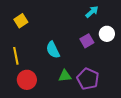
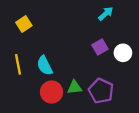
white circle: (107, 34) -> (123, 53), moved
cyan semicircle: (53, 50) -> (45, 66), moved
red circle: (27, 80) -> (51, 92), moved

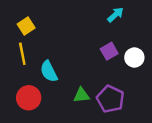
yellow line: (18, 64) -> (22, 54), moved
red circle: (51, 92) -> (29, 98), moved

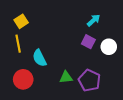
cyan arrow: (116, 15) -> (93, 20), moved
purple square: (109, 51) -> (88, 42), turned -32

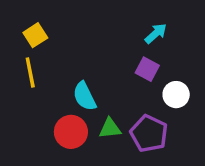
white circle: (109, 47) -> (176, 95), moved
cyan semicircle: (39, 58) -> (84, 96), moved
red circle: (23, 79) -> (71, 132), moved

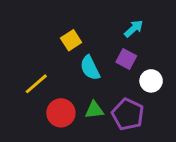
yellow square: (35, 35) -> (71, 40), moved
yellow line: (30, 73) -> (36, 84), moved, turned 60
cyan semicircle: (84, 96) -> (90, 68), moved

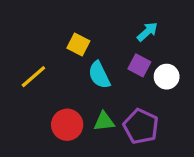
yellow square: (71, 40) -> (78, 45), turned -30
white circle: (151, 81) -> (167, 77), moved
yellow line: (36, 84) -> (33, 77), moved

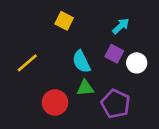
yellow square: (78, 45) -> (64, 21), moved
green triangle: (104, 122) -> (85, 88), moved

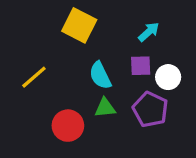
yellow square: (64, 21) -> (79, 25), size x1.5
purple square: (114, 54) -> (141, 66), turned -30
purple pentagon: (116, 104) -> (150, 109), moved

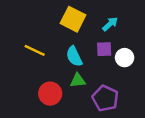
yellow square: (79, 25) -> (73, 19), moved
yellow line: (34, 77) -> (35, 50), moved, turned 66
purple pentagon: (150, 109) -> (105, 98), moved

